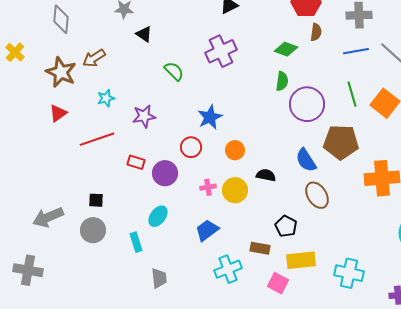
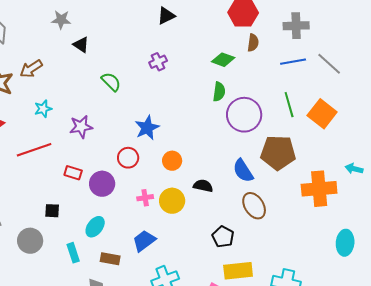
purple cross: (221, 51) -> (158, 62), size x0.6
black square: (96, 200) -> (52, 211), moved
brown rectangle: (260, 248) -> (110, 259), moved

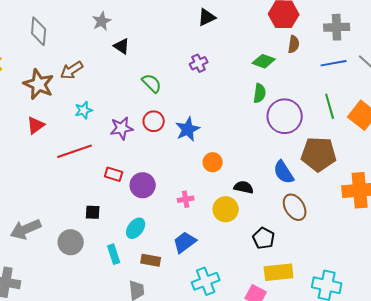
gray star: (61, 20) -> (102, 21), turned -30
red circle: (128, 158) -> (154, 121), moved
yellow circle: (172, 201) -> (226, 209), moved

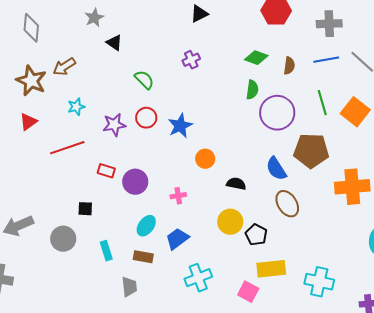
brown semicircle: (294, 44) -> (289, 66), moved
yellow circle: (226, 209) -> (230, 222), moved
cyan ellipse: (136, 228) -> (146, 226), moved

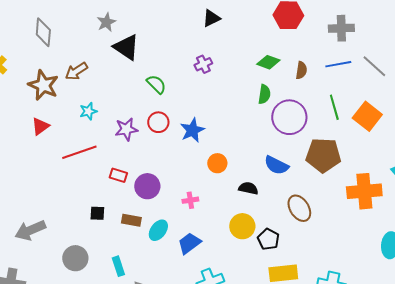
black triangle: (114, 43) -> (126, 47), size x1.6
blue semicircle: (276, 169) -> (276, 165), moved, turned -30
gray circle: (63, 239) -> (75, 258), moved
cyan rectangle: (106, 251) -> (118, 266), moved
brown rectangle: (143, 257) -> (131, 220), moved

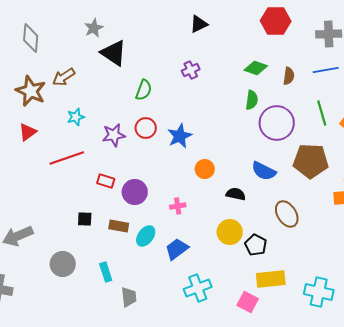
green semicircle: (156, 84) -> (144, 90), turned 65

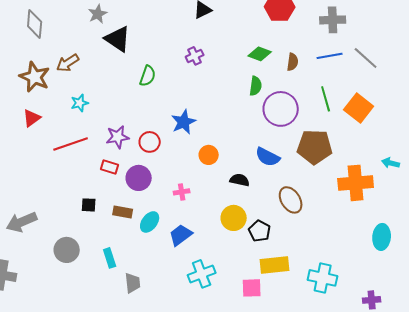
red circle: (146, 128) -> (150, 142), moved
purple star: (114, 135) -> (118, 137), moved
pink square: (248, 302) -> (252, 288), turned -30

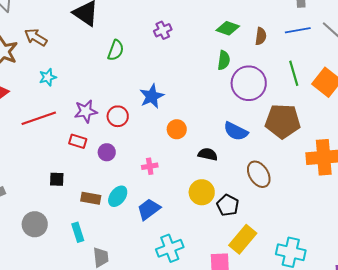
brown arrow: (68, 63) -> (36, 37), turned 65
purple circle: (139, 178) -> (107, 152), size x0.7
brown rectangle: (123, 212) -> (91, 198), moved
yellow rectangle: (275, 265) -> (243, 239), turned -44

